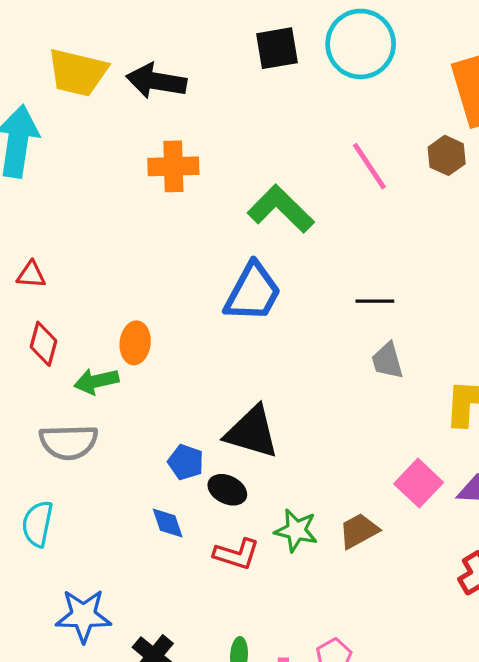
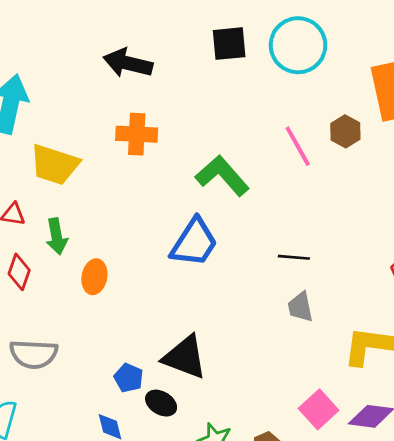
yellow trapezoid: (78, 73) -> (55, 165), moved
brown hexagon: (447, 155) -> (345, 131), moved
green arrow: (96, 381) -> (57, 236), moved, turned -92

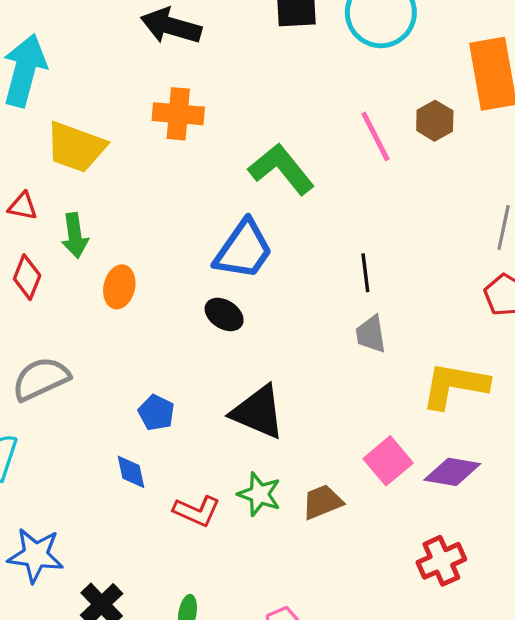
black line: (294, 257) -> (365, 273), turned 76
gray semicircle: (34, 354) -> (41, 379), turned 150
black triangle: (185, 357) -> (258, 412), moved
black ellipse: (161, 403) -> (224, 314), moved

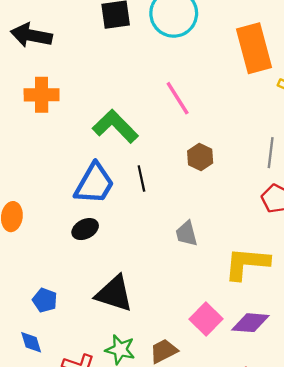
brown hexagon: (435, 121) -> (200, 157), moved
black line: (365, 273) -> (141, 178), moved
black ellipse: (224, 314) -> (85, 229), turned -55

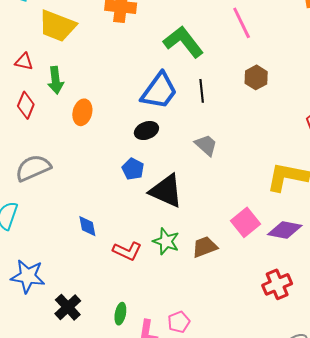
gray trapezoid: (186, 234) -> (206, 145), moved, turned 140
blue pentagon: (45, 300) -> (133, 169), moved

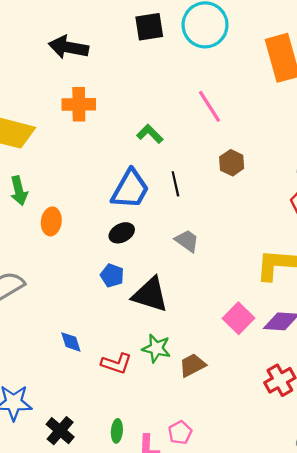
green L-shape: (183, 42) -> (150, 134), size x0.6
brown trapezoid: (205, 247) -> (192, 365), moved

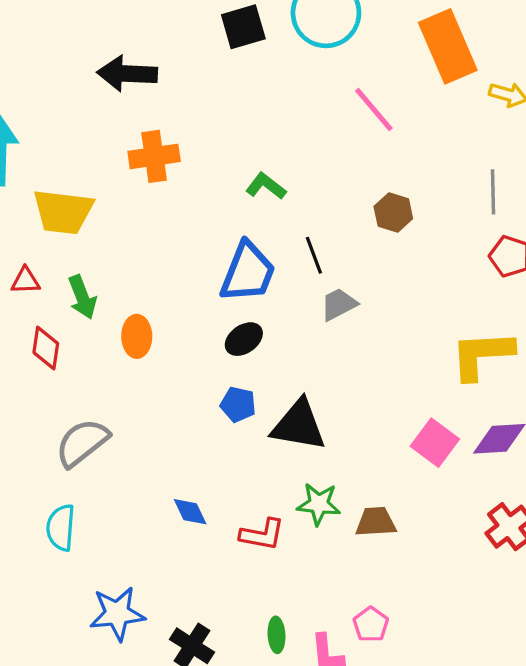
pink line: (209, 106) -> (374, 109), moved
gray trapezoid: (187, 241) -> (339, 304), moved, turned -55
brown trapezoid: (192, 365) -> (376, 522), turned 32

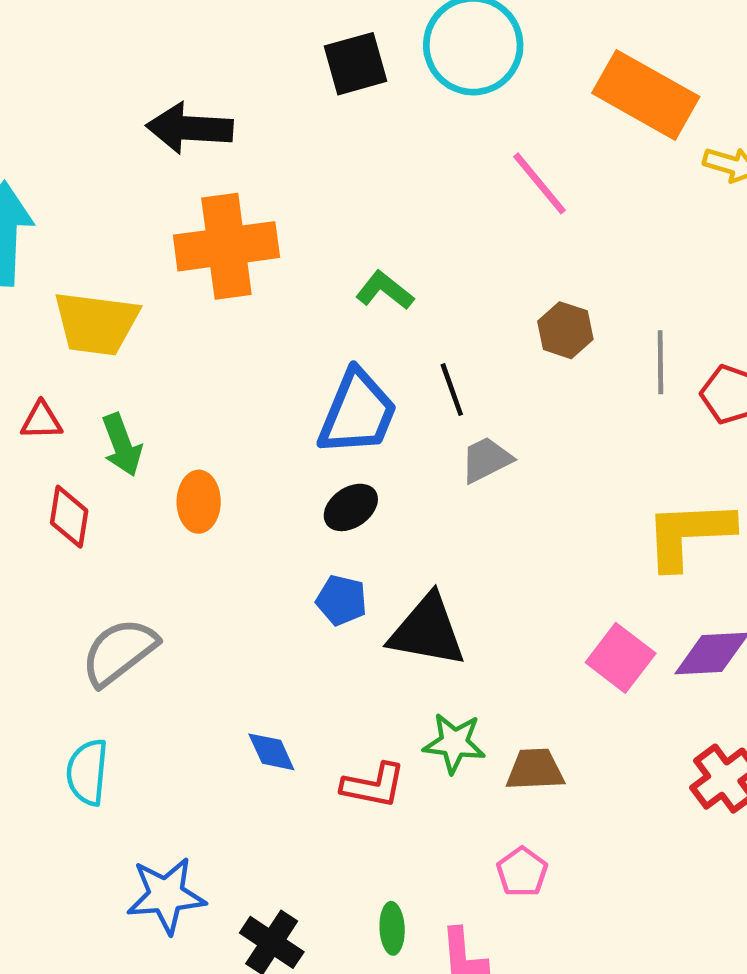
orange rectangle: (448, 46) -> (646, 95), turned -38
orange cross: (154, 156) -> (226, 246), size x1.4
gray line: (493, 192) -> (660, 362), moved
pink pentagon: (371, 624) -> (522, 872), moved

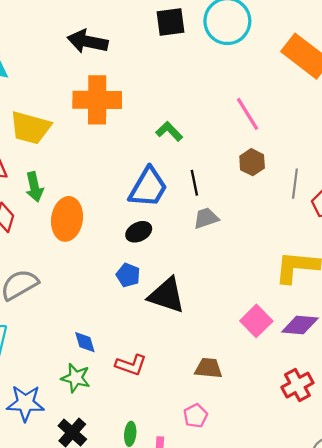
pink line: (540, 183) -> (248, 114), moved
orange ellipse: (199, 502) -> (67, 219), size x1.5
green star: (454, 743) -> (76, 378), moved

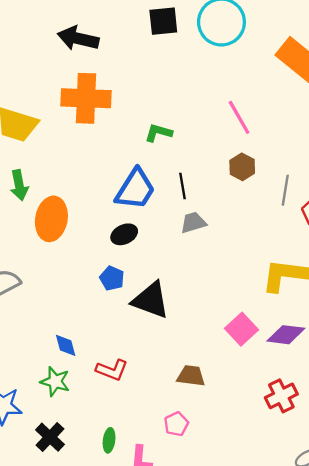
green L-shape: (169, 131) -> (158, 133), turned -32

